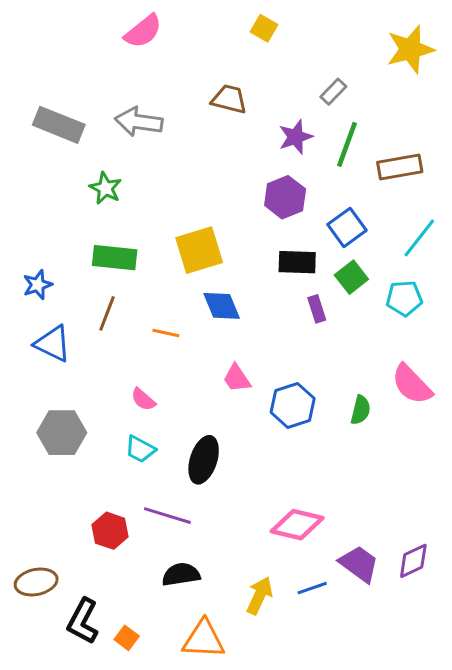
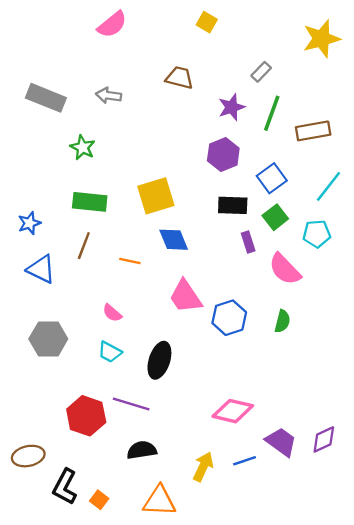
gray arrow: (139, 122) -> (109, 95), size x0.7
pink trapezoid: (237, 378) -> (185, 296), size x1.5
pink semicircle: (412, 384) -> (285, 269), moved
red hexagon: (110, 531) -> (86, 416), size x1.4

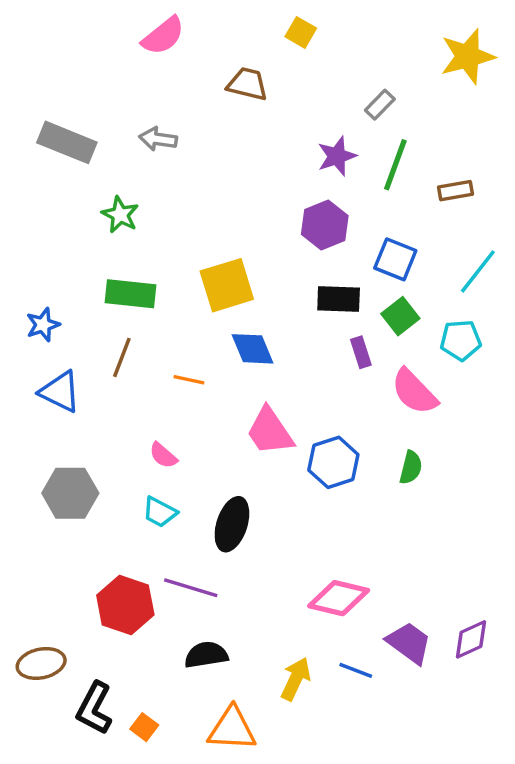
brown trapezoid: (180, 78) -> (247, 84), moved
brown rectangle: (313, 131) -> (456, 191), size x0.7
blue square: (272, 178) -> (395, 259), turned -32
blue line: (245, 461) -> (356, 670), turned 40

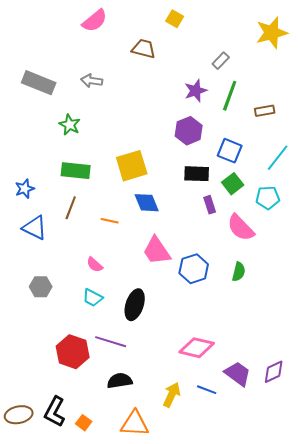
gray hexagon: (70, 493) -> (41, 287), size x0.7
brown ellipse: (41, 663) -> (19, 415), moved

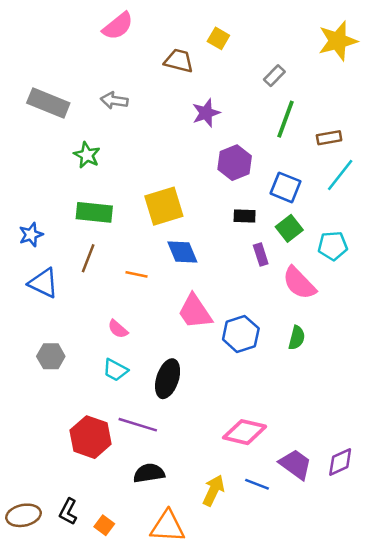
yellow square: (175, 19) -> (218, 38), moved
purple star: (196, 91) -> (206, 113), moved
cyan line: (278, 158) -> (340, 175), moved
black rectangle: (197, 174) -> (245, 216), size x0.7
black L-shape: (55, 412) -> (68, 512), size x0.7

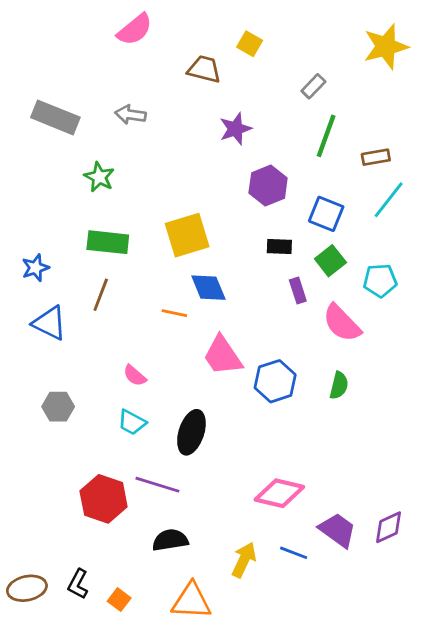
orange line: (137, 274) -> (174, 313), moved

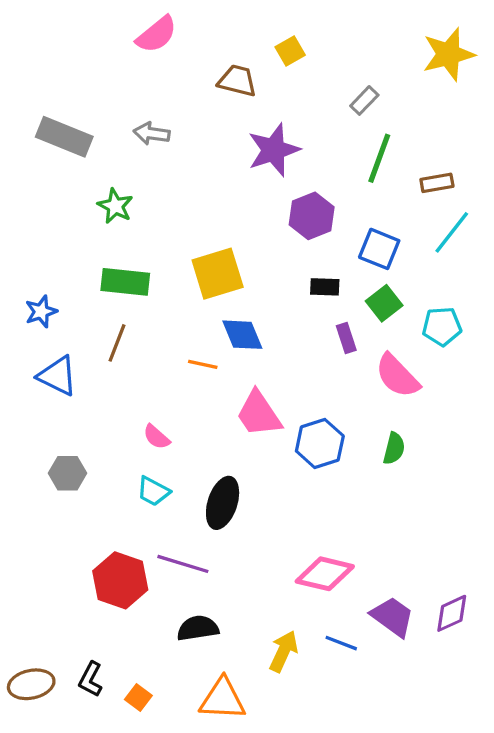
yellow square: (250, 44) -> (290, 51), turned 30
purple star: (235, 129) -> (274, 150), size x1.4

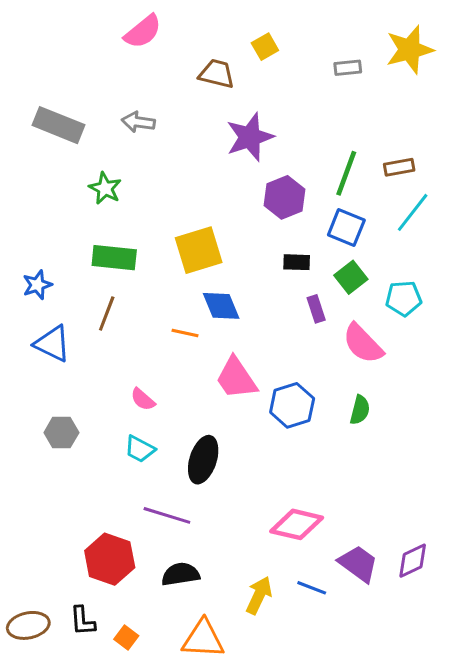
gray rectangle: (364, 100) -> (348, 68), moved, turned 40
green line: (379, 158) -> (346, 173), moved
red hexagon: (120, 580) -> (110, 559), moved
black L-shape: (91, 679) -> (83, 621), turned -32

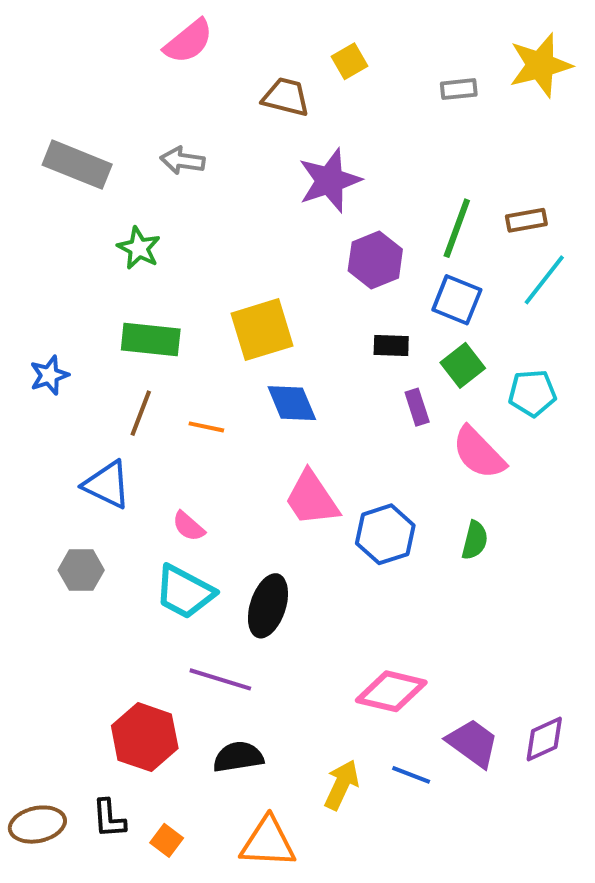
orange line: (185, 333) -> (206, 427), moved
blue triangle: (52, 344) -> (107, 485), moved
cyan trapezoid: (140, 449) -> (184, 592), size x1.5

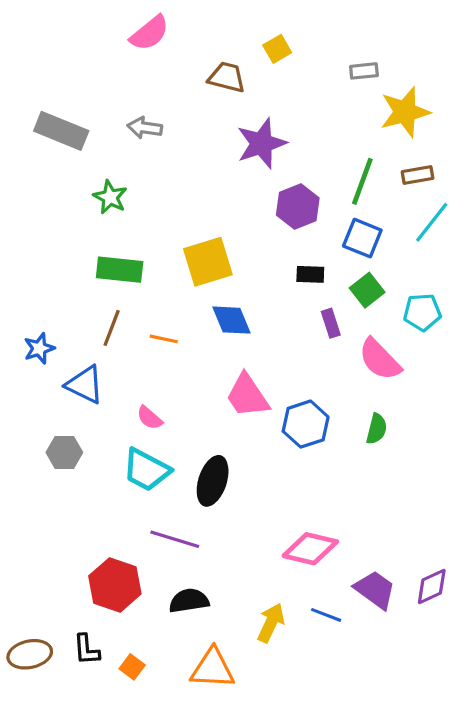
yellow star: (540, 65) -> (405, 112), moved
blue star: (49, 375) -> (39, 348), moved

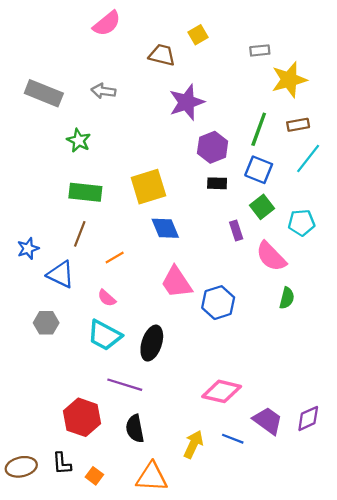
black rectangle: (310, 274) -> (217, 183), moved
orange line: (164, 339) -> (115, 258), moved, turned -42
green semicircle: (377, 429) -> (287, 298), moved
black semicircle: (189, 601) -> (135, 429), turned -92

